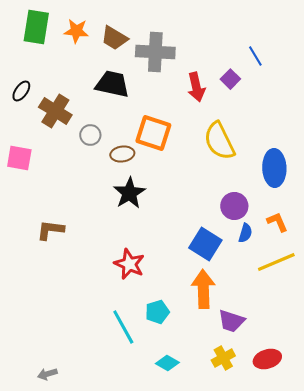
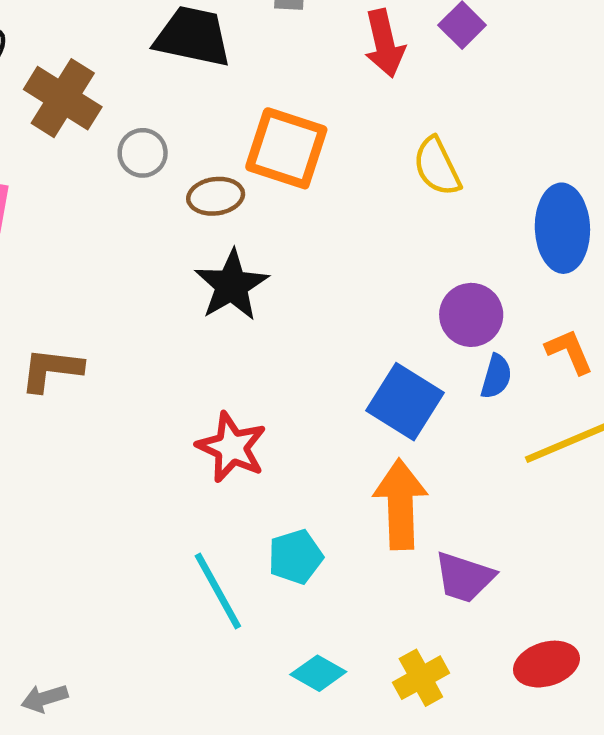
yellow semicircle: (219, 141) -> (437, 167), size x0.7
yellow cross: (223, 358) -> (421, 678), moved

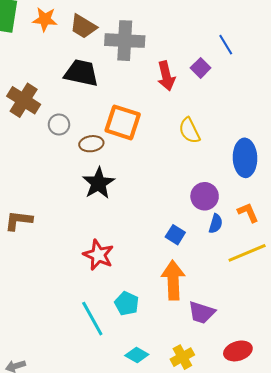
blue square: (405, 402) -> (175, 235), size x0.6
cyan pentagon: (295, 557) -> (127, 303), turned -30

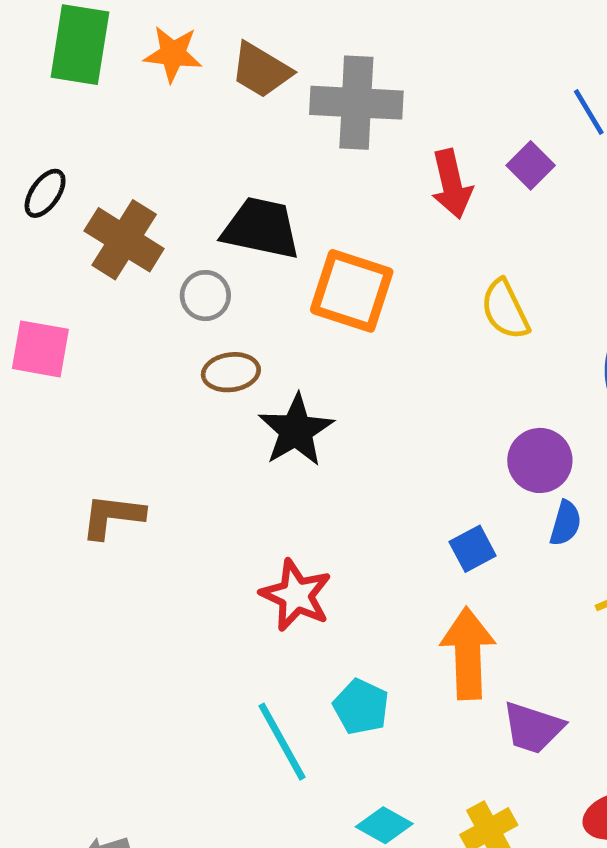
black trapezoid: (81, 73) -> (261, 228), moved
brown ellipse: (91, 144) -> (231, 372), moved
blue square: (175, 235) -> (473, 549), turned 30

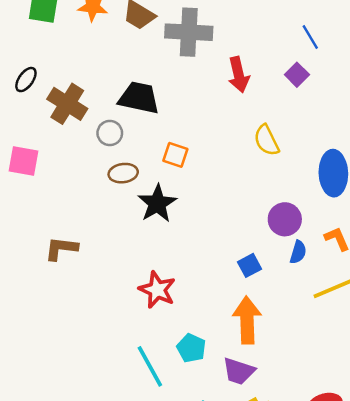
purple square: (531, 165) -> (297, 75), moved
orange square: (352, 291) -> (175, 155), moved, size x0.6
purple trapezoid: (533, 728) -> (239, 371), moved

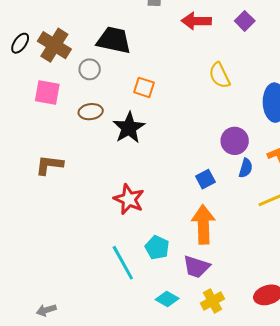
red arrow: (239, 75) -> (196, 21), turned 104
black ellipse: (26, 80) -> (20, 43), moved
pink square: (24, 161) -> (47, 93), moved
brown ellipse: (123, 173) -> (91, 112), moved

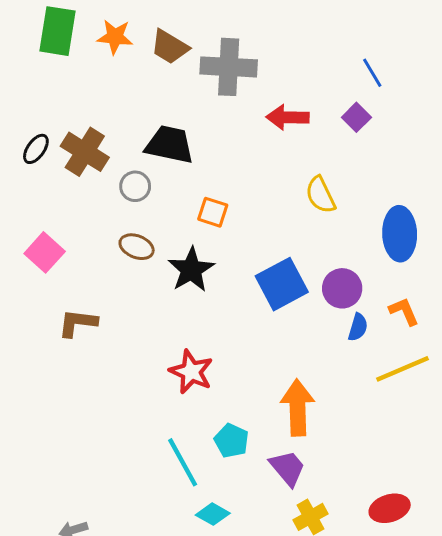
pink square: (47, 93) -> (45, 252), moved, turned 32
brown ellipse: (91, 112) -> (137, 247), turned 30
blue square: (205, 179) -> (282, 284), moved, size x1.8
purple trapezoid: (196, 267) -> (287, 468), turned -148
cyan diamond: (167, 299) -> (213, 514), moved

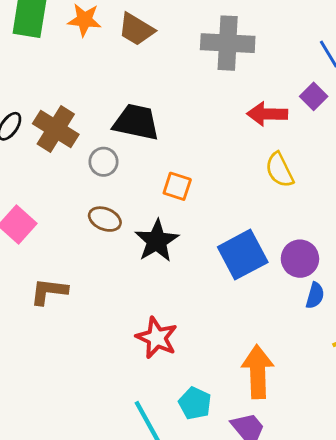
gray cross: (229, 67) -> (228, 43), moved
red arrow: (287, 117) -> (267, 114), moved

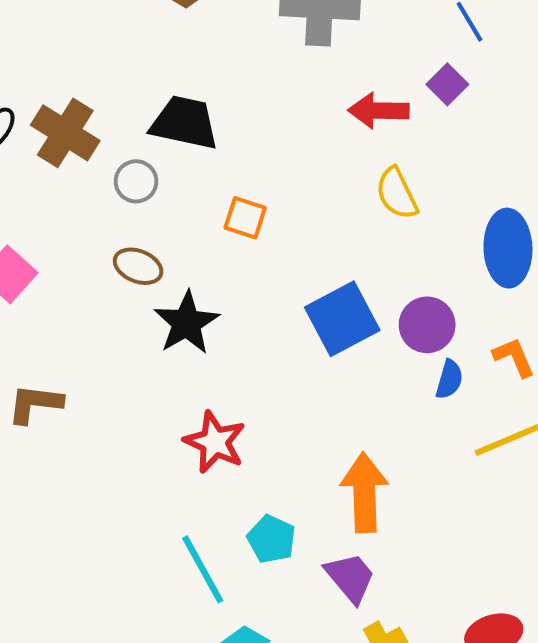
black star: (157, 241) -> (187, 323), moved
brown L-shape: (49, 291) -> (35, 404), moved

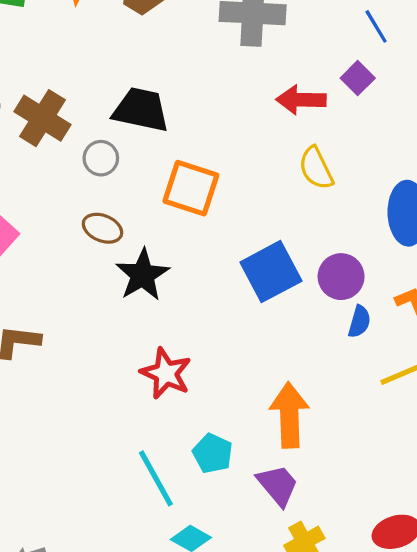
orange square: (245, 218) -> (191, 188), size x1.6

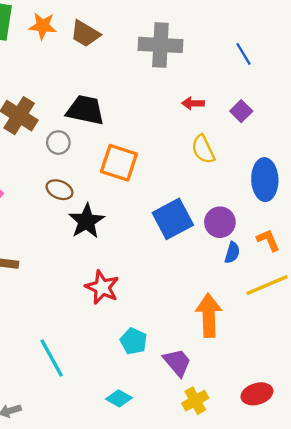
purple square: (358, 78) -> (241, 111), moved
red arrow: (301, 100) -> (193, 103), size x0.7
orange arrow: (289, 415) -> (209, 315), moved
cyan line: (156, 478) -> (52, 358), moved

